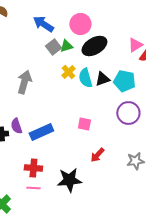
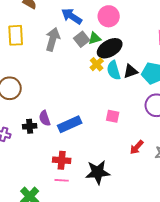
black ellipse: (94, 46) -> (110, 48), moved
gray arrow: (24, 82) -> (53, 39), moved
red arrow: (97, 155) -> (137, 147), moved

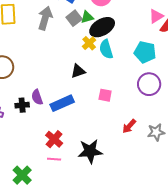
black triangle: (131, 71) -> (78, 71), moved
red cross: (62, 160) -> (54, 139), turned 36

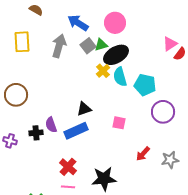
cyan pentagon: (145, 52) -> (145, 85), moved
black triangle: (78, 71) -> (84, 109), moved

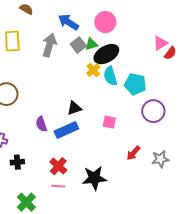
black cross: (36, 133) -> (17, 162), moved

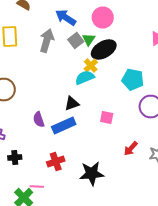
green triangle: (91, 44) -> (89, 40), turned -40
cyan semicircle: (110, 76) -> (85, 78), moved, turned 84
red cross: (58, 166) -> (56, 162), turned 30
pink line: (58, 186) -> (37, 186), moved

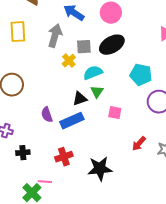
gray square: (76, 40) -> (84, 47), moved, turned 35
green triangle: (89, 40) -> (97, 92), moved
yellow cross: (91, 66) -> (69, 61), moved

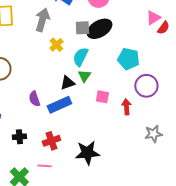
gray square: (84, 47) -> (82, 28), moved
cyan semicircle: (93, 73) -> (80, 57), turned -42
red arrow: (139, 144) -> (126, 107), moved, turned 133
black cross: (23, 153) -> (19, 137), moved
pink line: (45, 182) -> (44, 166), moved

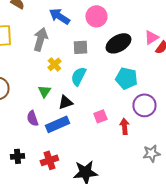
black ellipse: (99, 29) -> (118, 43), moved
green triangle: (84, 76) -> (44, 91), moved
pink square: (102, 97) -> (100, 116), turned -32

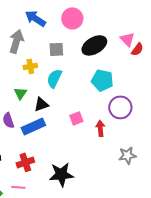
pink triangle: (151, 37) -> (127, 39), turned -42
yellow cross: (54, 64) -> (30, 66), turned 32

